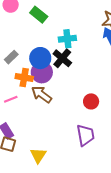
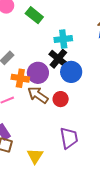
blue circle: (40, 58) -> (71, 72), moved
red circle: (91, 101) -> (61, 99), moved
purple trapezoid: (86, 135) -> (69, 138), moved

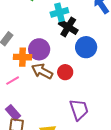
black cross: (58, 59) -> (68, 27), moved
blue circle: (71, 72) -> (86, 47), moved

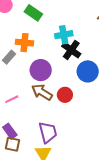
orange cross: (22, 57) -> (24, 43), moved
purple trapezoid: (79, 110) -> (48, 132), moved

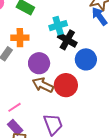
red circle: (65, 95) -> (66, 85), size x1.5
pink line: (12, 99) -> (14, 107), moved

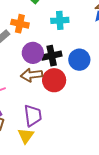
black cross: (67, 40) -> (52, 56), moved, turned 36
brown arrow: (43, 85) -> (32, 75), turned -45

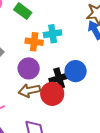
orange cross: (20, 24) -> (34, 42), moved
black cross: (52, 56) -> (59, 78), moved

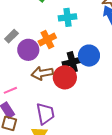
orange cross: (34, 42) -> (47, 40), moved, turned -36
purple circle: (29, 68) -> (28, 50), moved

